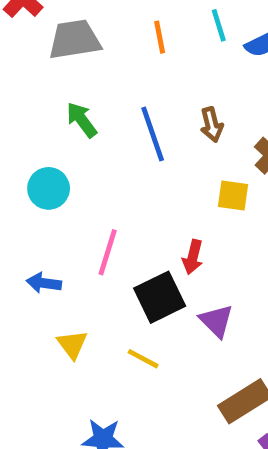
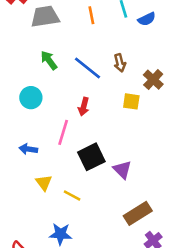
blue line: (153, 134) -> (88, 68), turned -32
red arrow: (193, 257) -> (84, 107), moved
yellow line: (143, 359) -> (72, 195), moved

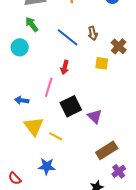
green arrow: (49, 60) -> (32, 24), moved
cyan circle: (31, 98) -> (20, 47), moved
yellow triangle: (44, 183) -> (34, 126), size x1.5

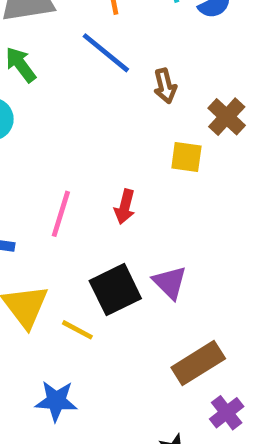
blue line: (68, 37) -> (106, 53), moved
red arrow: (65, 67) -> (125, 207), moved
black square: (71, 106) -> (115, 290), moved

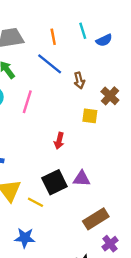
pink line: (61, 214) -> (27, 102), moved
purple triangle: (170, 282) -> (82, 179), turned -42

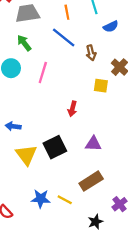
blue semicircle: (104, 40) -> (111, 26), moved
black square: (54, 182) -> (55, 147), moved
yellow line: (35, 202) -> (65, 200), moved
brown rectangle: (96, 219) -> (91, 181), moved

